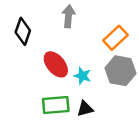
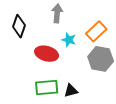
red ellipse: (56, 64) -> (47, 54), turned -35
cyan star: (82, 76) -> (69, 40), moved

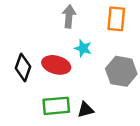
black diamond: (19, 26) -> (23, 67), moved
orange rectangle: (96, 31) -> (116, 19), moved, turned -42

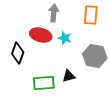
red ellipse: (56, 65) -> (41, 35), moved
black triangle: (86, 110) -> (69, 76), moved

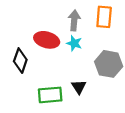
gray arrow: (54, 13) -> (74, 20), moved
black triangle: (69, 76) -> (79, 87), turned -48

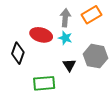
orange rectangle: (104, 17) -> (91, 15), turned 54
black triangle: (79, 87) -> (69, 65), moved

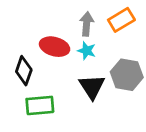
black triangle: (69, 65) -> (92, 87), size x1.5
green rectangle: (44, 83) -> (40, 105), moved

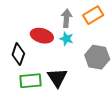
black triangle: (92, 87) -> (57, 78), moved

